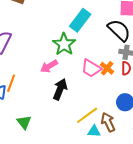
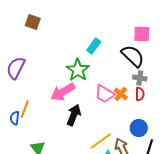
cyan rectangle: (80, 20) -> (94, 46), size x0.7
pink arrow: (49, 66) -> (63, 92), size x1.4

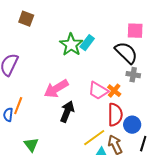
green star: (78, 70) -> (71, 45), moved
red semicircle: (140, 94) -> (115, 115), moved, size x1.6

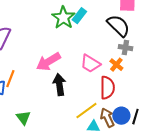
orange cross: (114, 91) -> (116, 65), moved
black arrow: (67, 112) -> (59, 85), turned -30
blue circle: (132, 125) -> (121, 116), moved

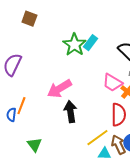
pink trapezoid: (90, 64) -> (112, 83), moved

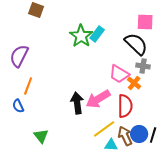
pink arrow: (59, 89) -> (98, 99), moved
orange line: (21, 106) -> (28, 86), moved
blue semicircle: (11, 115) -> (18, 106), turned -32

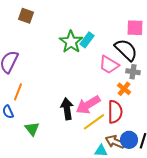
pink trapezoid: (119, 74) -> (109, 65), moved
yellow line: (104, 129) -> (94, 122), moved
green triangle: (41, 136) -> (32, 129), moved
brown arrow: (125, 136) -> (115, 142), turned -42

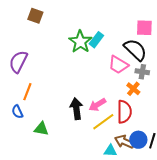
pink arrow: (88, 105) -> (97, 105), size x0.7
green triangle: (32, 129) -> (41, 129), turned -42

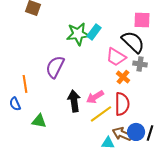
green star: (80, 42) -> (78, 34), turned 30
purple semicircle: (18, 62) -> (55, 67), moved
orange cross: (133, 89) -> (123, 77), moved
orange line: (27, 92) -> (25, 84), turned -30

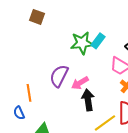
pink arrow: (95, 97) -> (80, 83), moved
black arrow: (74, 101) -> (88, 100), moved

